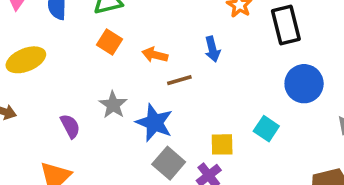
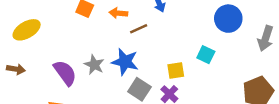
gray star: (113, 105) -> (94, 65), moved
purple semicircle: (70, 126) -> (65, 73), size x1.5

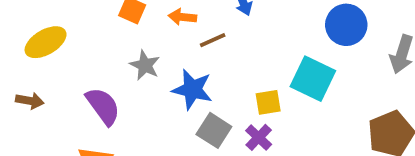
cyan square: (206, 55) -> (313, 79), size x1.6
gray star: (94, 65) -> (145, 65), moved

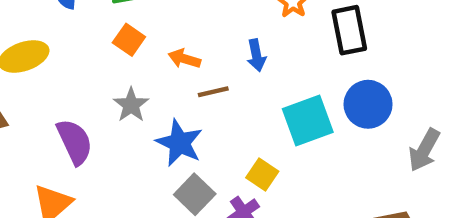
cyan square: (313, 79) -> (308, 120), moved, turned 33
yellow square: (268, 102) -> (262, 175), turned 32

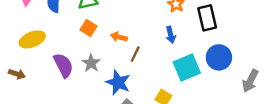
blue arrow: (256, 55) -> (171, 35), moved
brown line: (213, 92) -> (135, 54), turned -49
purple semicircle: (75, 142) -> (63, 65), moved

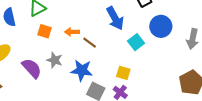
blue arrow: (171, 35) -> (115, 18), size x1.6
brown line: (135, 54) -> (90, 43), turned -64
cyan square: (187, 68) -> (136, 42), size x0.7

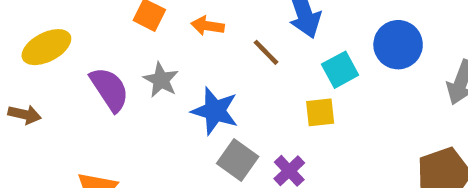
brown line: (90, 43) -> (266, 52), moved
yellow square: (123, 73) -> (320, 112), moved, turned -32

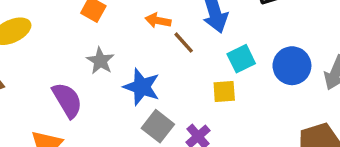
orange arrow: (208, 26) -> (158, 21), moved
blue circle: (398, 45) -> (292, 66), moved
purple semicircle: (109, 89) -> (67, 100), moved

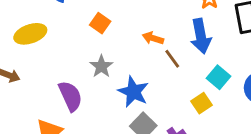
cyan square: (241, 59) -> (219, 77), turned -30
yellow square: (224, 92) -> (201, 103), turned -36

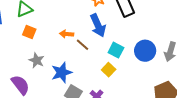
blue star: (133, 92) -> (62, 72), turned -30

